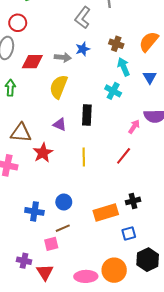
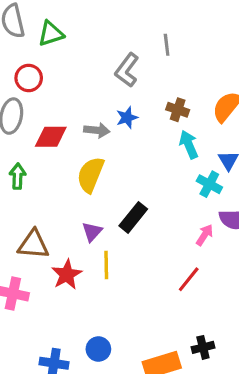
cyan cross: (113, 91) -> (209, 184), moved
black rectangle: (87, 115) -> (133, 217), turned 36
purple triangle: (60, 124) -> (92, 232), turned 48
yellow line: (84, 157) -> (106, 265), moved

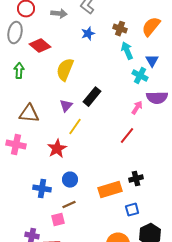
gray arrow: (97, 130) -> (59, 14), moved
red diamond: (51, 137) -> (40, 46), turned 40
yellow line: (106, 265) -> (75, 127), turned 36
red star: (67, 275) -> (57, 149), moved

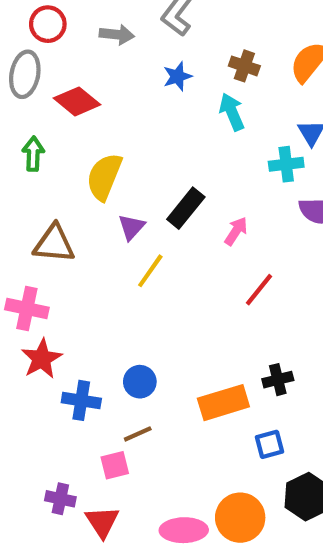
cyan arrow: (127, 51) -> (232, 112), moved
yellow semicircle: (65, 70) -> (104, 177), moved
cyan cross: (140, 76) -> (286, 164), turned -35
pink arrow: (137, 108) -> (236, 231), moved
red star: (57, 149) -> (42, 359), moved

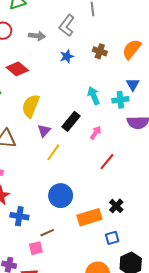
cyan arrow: (232, 112) -> (94, 96), moved
black cross: (278, 380) -> (116, 206), turned -32
blue circle: (140, 382) -> (61, 196), moved, size x1.5

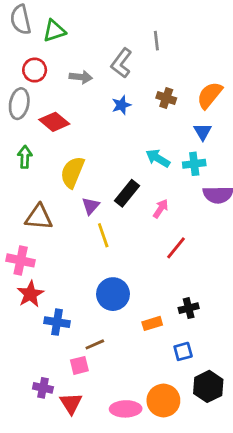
blue triangle: (133, 84) -> (203, 132), moved
cyan arrow: (94, 96) -> (158, 158), turned -36
yellow line: (53, 152) -> (103, 235), turned -54
black cross: (116, 206) -> (189, 308), turned 32
orange rectangle: (89, 217) -> (152, 323), size x0.6

